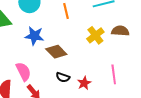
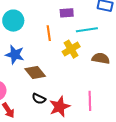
yellow cross: (95, 35) -> (71, 49), moved
red star: (84, 83) -> (60, 107), size x1.5

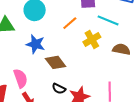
cyan line: (87, 30) -> (108, 20), turned 30
orange line: (49, 33) -> (70, 23), turned 56

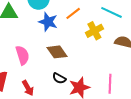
blue star: (36, 44) -> (48, 22), moved
pink semicircle: (20, 78) -> (22, 55), moved

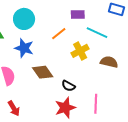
blue star: (48, 22) -> (24, 48), moved
black semicircle: (59, 78) -> (68, 86), moved

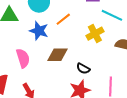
orange line: (59, 34) -> (63, 19), moved
brown diamond: (43, 72) -> (58, 55), turned -55

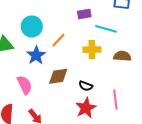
blue star: (39, 31) -> (36, 55), turned 30
yellow cross: (95, 34) -> (92, 50), turned 36

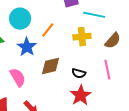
brown semicircle: (122, 56) -> (113, 41), turned 132
pink line: (115, 99) -> (107, 70), moved

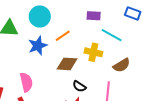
brown diamond: (51, 66) -> (67, 64), moved
pink semicircle: (18, 77) -> (26, 82), moved

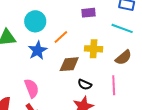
cyan line: (112, 35) -> (122, 28), moved

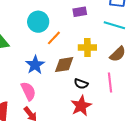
cyan circle: (35, 21) -> (38, 22), moved
blue star: (38, 50) -> (35, 65), moved

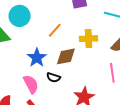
cyan circle: (38, 22) -> (20, 16), moved
black semicircle: (81, 84) -> (53, 77), moved

